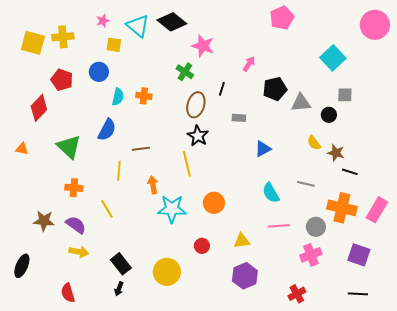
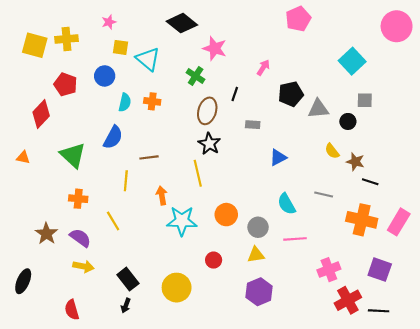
cyan triangle: (138, 26) -> (148, 59), moved
brown star: (44, 221) -> (46, 234), turned 30
gray circle: (316, 227) -> (258, 227), moved
red cross: (297, 294) -> (348, 300), moved, size x1.4

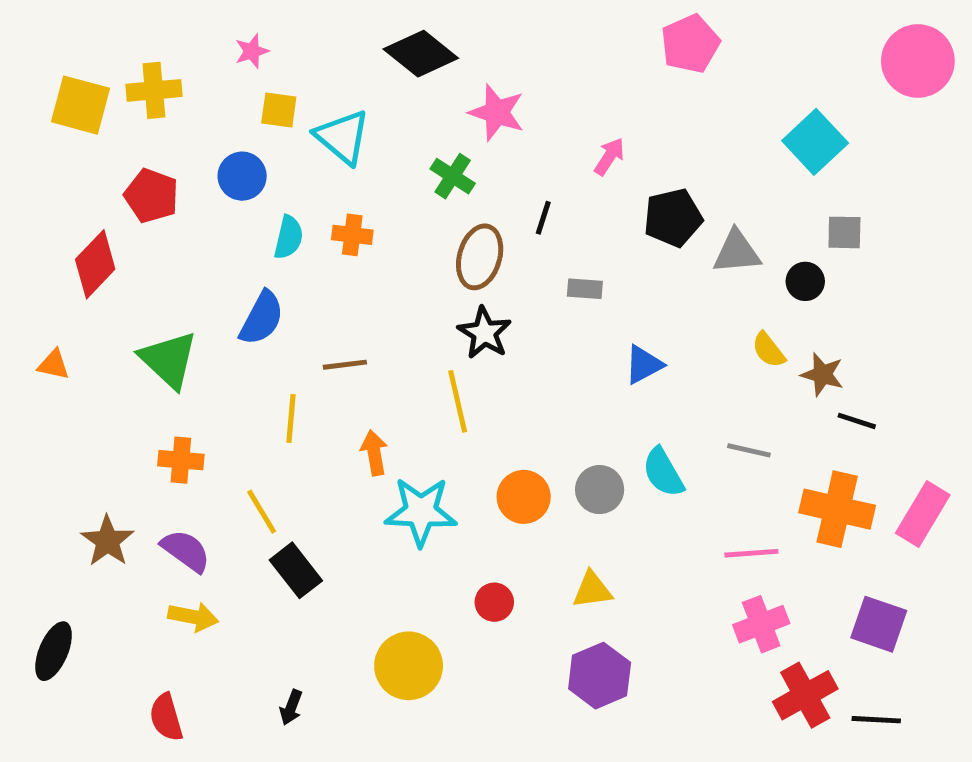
gray circle: (258, 227) -> (600, 490), moved
pink line: (295, 239) -> (751, 553), moved
black rectangle: (128, 279) -> (296, 570), moved

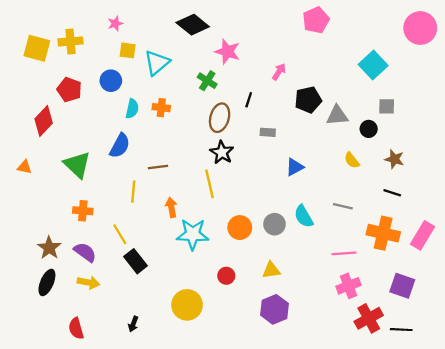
cyan triangle: (342, 137) -> (157, 63), turned 40
brown star: (822, 374) -> (394, 159), moved
black ellipse: (54, 651) -> (47, 282), moved

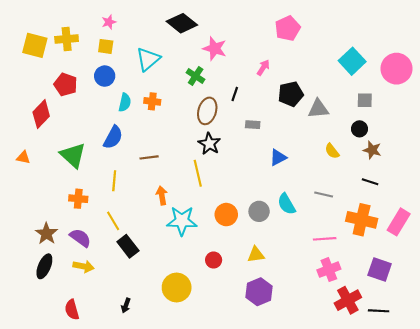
pink pentagon: (316, 20) -> (288, 28), moved
pink circle: (420, 28) -> (397, 69), moved
yellow square: (128, 50) -> (106, 46), moved
black circle: (369, 129) -> (359, 129), moved
yellow line: (133, 192) -> (114, 181), moved

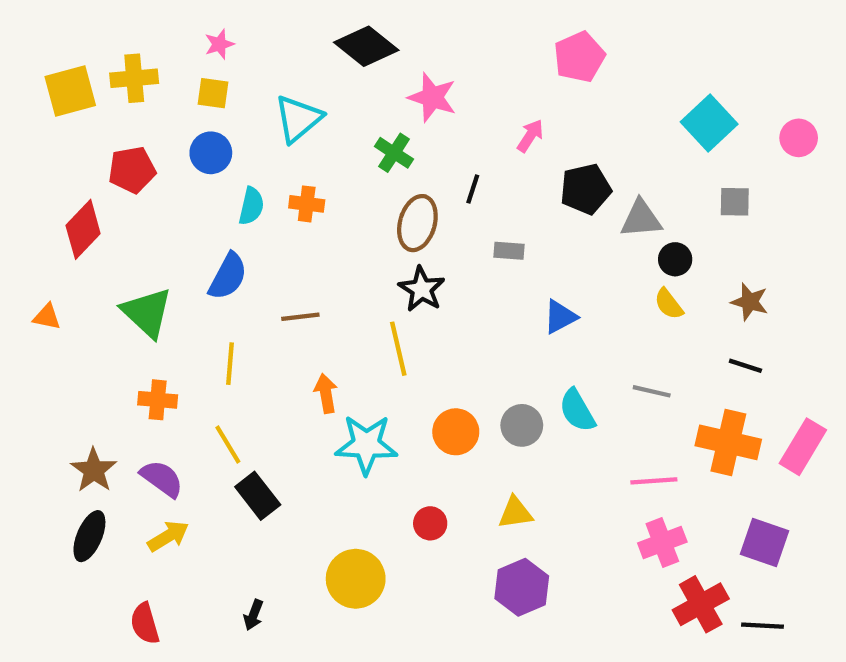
yellow square: (35, 45) -> (70, 91), turned -30
pink circle: (397, 69) -> (799, 138), size x0.6
red pentagon: (66, 84) -> (132, 170), turned -30
black circle: (359, 129) -> (675, 259), moved
yellow arrow: (84, 266) -> (168, 536), turned -42

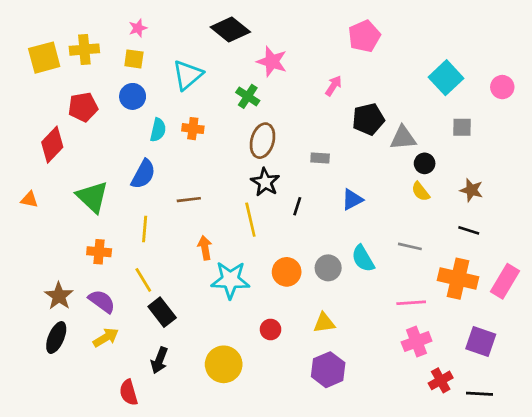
black line: (473, 189) -> (297, 206), moved
red cross: (701, 604) -> (441, 380), size x0.7
black arrow: (253, 615) -> (159, 360), moved, size x1.4
red semicircle: (145, 623) -> (129, 392), moved

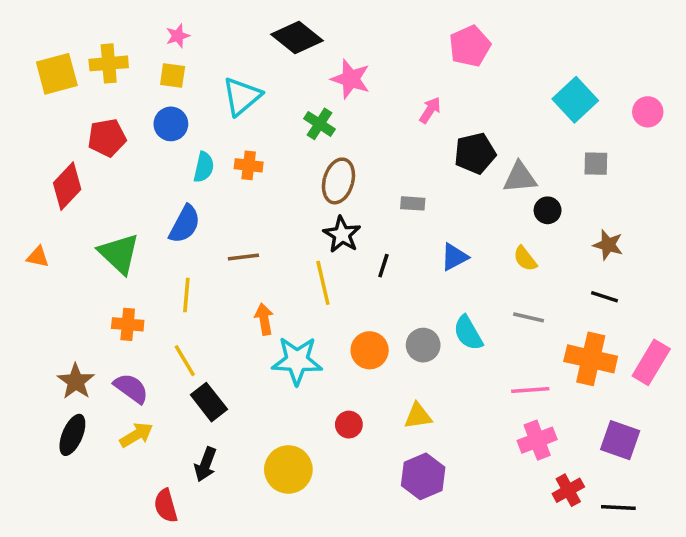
yellow semicircle: (421, 192) -> (525, 259), moved

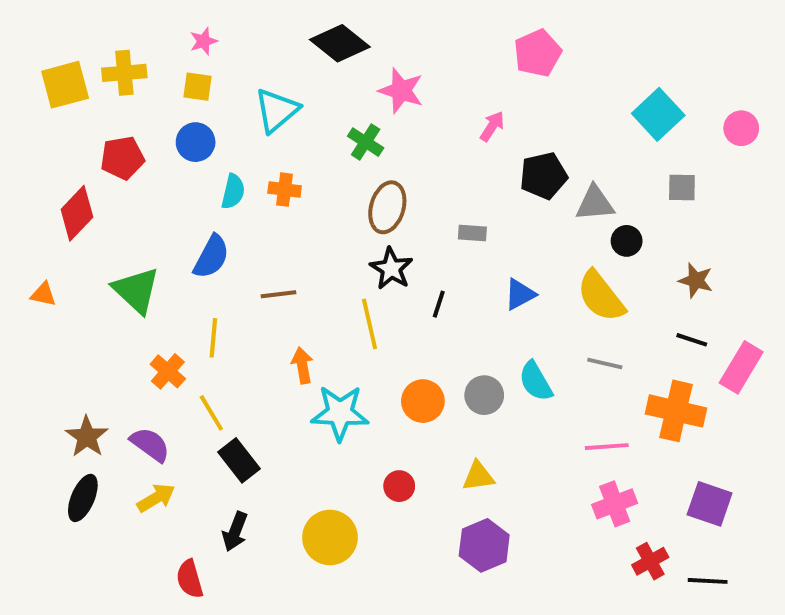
yellow semicircle: (525, 259) -> (601, 296), size x1.8
orange cross: (128, 324) -> (168, 371), moved, turned 36
pink rectangle: (651, 362) -> (741, 367), moved

